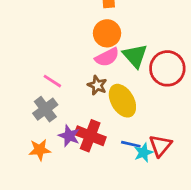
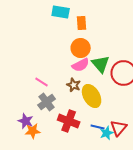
gray cross: (45, 109) -> (47, 102), moved
purple star: (69, 136) -> (26, 121), moved

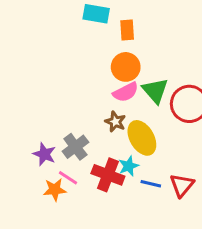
pink line: (42, 82) -> (68, 178), moved
purple star: (26, 121) -> (44, 154), moved
cyan star: (107, 133) -> (129, 166), moved

